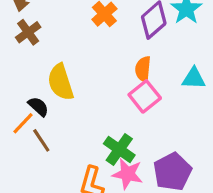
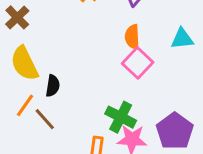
yellow semicircle: (61, 82) -> (24, 63), moved
black semicircle: (38, 106) -> (53, 86), moved, turned 65

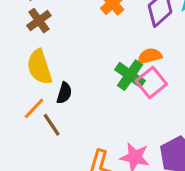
orange semicircle: (132, 37) -> (150, 56), turned 70
green cross: (121, 117) -> (130, 75), moved

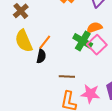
orange line: (34, 108) -> (45, 42), moved
brown line: (52, 125) -> (67, 77), moved, turned -49

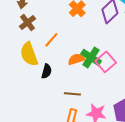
orange semicircle: (94, 28) -> (76, 59), moved
orange line: (45, 42) -> (51, 40), moved

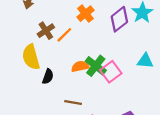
brown cross: (27, 22) -> (46, 31), moved
orange line: (51, 40) -> (64, 35), moved

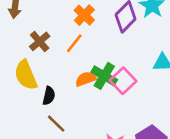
orange line: (64, 35) -> (74, 43), moved
brown line: (73, 102) -> (56, 124), moved, turned 42

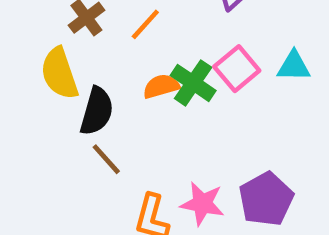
pink square: (123, 81) -> (237, 69), moved
black semicircle: (49, 96) -> (97, 111), size x1.5

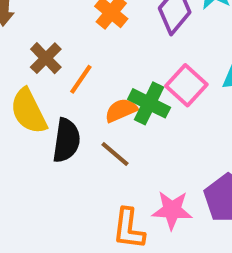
orange line: (145, 24) -> (81, 79), moved
brown line: (106, 159) -> (115, 154), moved

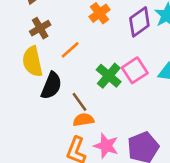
brown cross: (46, 58) -> (40, 28), moved
orange semicircle: (121, 110) -> (83, 120), moved

